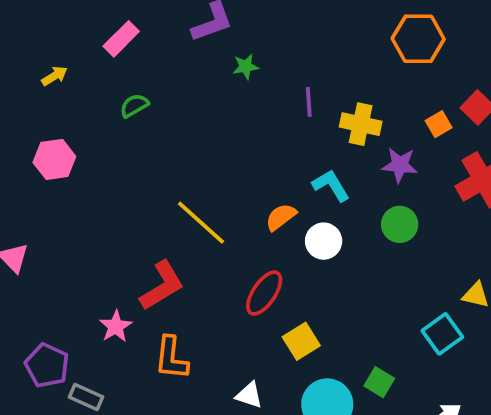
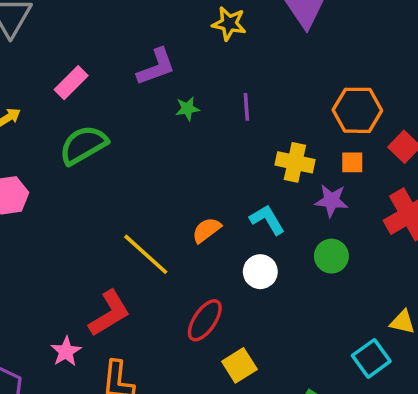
orange hexagon: (418, 39) -> (357, 110), moved
purple line: (309, 102) -> (246, 107), moved
green semicircle: (134, 106) -> (83, 145), size x1.8
orange square: (439, 124) -> (352, 162), moved, turned 30
orange semicircle: (281, 217) -> (206, 230), moved

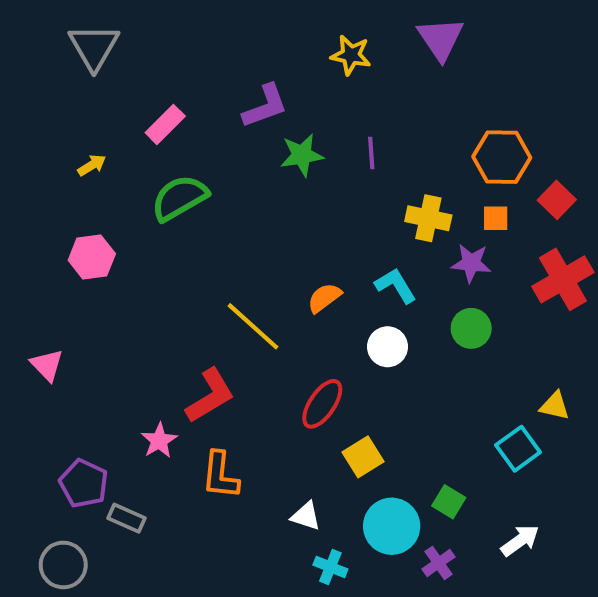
green star: (187, 109) -> (302, 155), size x1.5

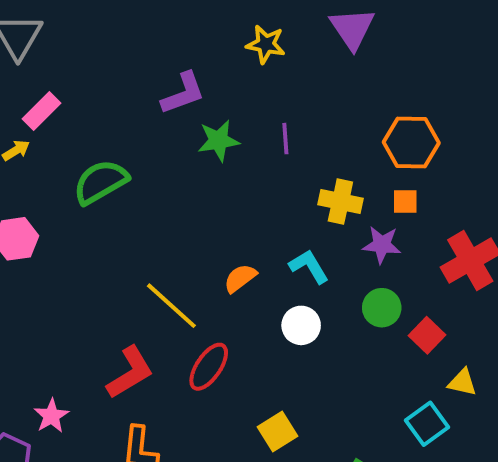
pink rectangle: (165, 124) -> (42, 111), moved
red square: (557, 200) -> (427, 335), moved
red ellipse: (322, 404) -> (209, 367), moved
pink star: (159, 441) -> (51, 416), moved

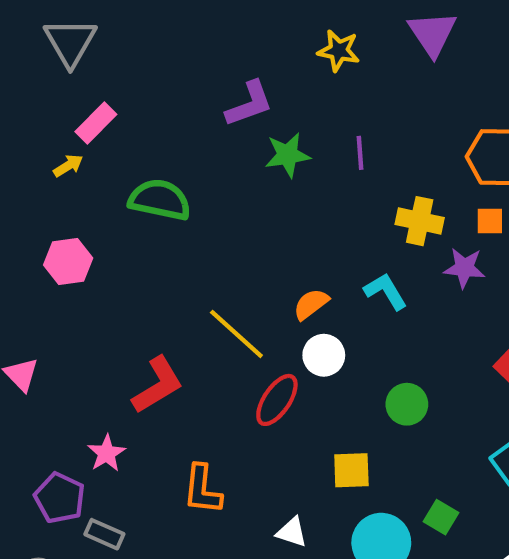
green semicircle: (101, 182) -> (160, 200), turned 42
green circle: (382, 308) -> (407, 404), moved
white circle: (301, 325) -> (324, 355), moved
red L-shape: (130, 373) -> (158, 385), moved
yellow square: (278, 432) -> (351, 470), turned 30

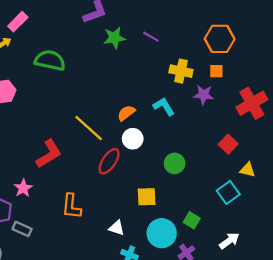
purple line: (360, 153) -> (151, 37), turned -56

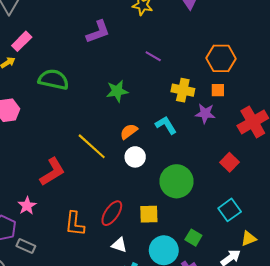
green star: (114, 38) -> (117, 91), moved
red ellipse: (109, 161) -> (112, 213), moved
green circle: (175, 163) -> (176, 181), size x1.6
yellow triangle: (248, 170) -> (249, 239), moved, turned -35

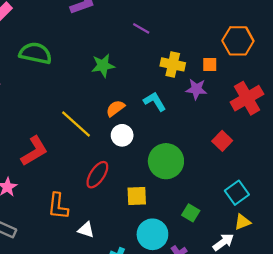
orange hexagon: (221, 58) -> (238, 41), moved
cyan square: (230, 210) -> (237, 193), moved
red ellipse: (112, 213) -> (97, 175), moved
green square: (193, 238) -> (191, 213), moved
white triangle: (119, 245) -> (86, 230), moved

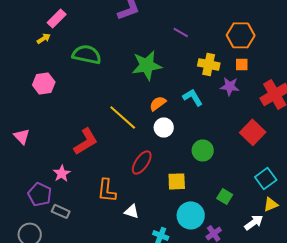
orange hexagon: (238, 41) -> (241, 35), moved
green star: (103, 66) -> (147, 65), size x1.4
red square: (222, 141) -> (253, 132), size x1.4
green circle: (166, 161) -> (203, 150), size x0.7

